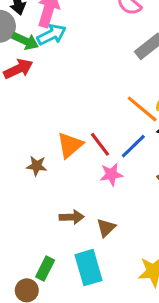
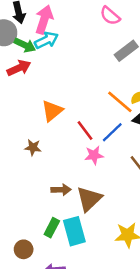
orange triangle: (70, 145) -> (52, 111), moved
brown triangle: (106, 228) -> (89, 199), size x1.6
green rectangle: (45, 268) -> (52, 228), moved

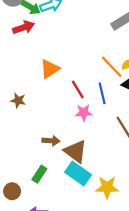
blue line: (112, 132) -> (102, 93), turned -65
brown star: (33, 147) -> (18, 100), moved
brown triangle: (89, 199) -> (75, 151), turned -45
cyan rectangle: (74, 231) -> (78, 173), moved, turned -45

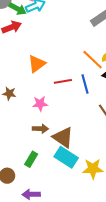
red line: (78, 89) -> (63, 81), turned -66
pink star: (84, 113) -> (40, 104), moved

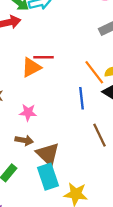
red line: (63, 81) -> (44, 57), moved
cyan rectangle: (66, 157) -> (48, 177), turned 30

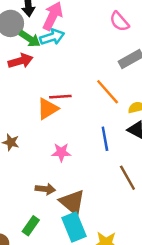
orange line: (94, 72) -> (108, 92), moved
pink star: (28, 112) -> (61, 152), moved

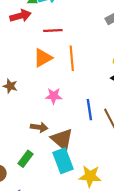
orange line: (108, 92) -> (72, 58), moved, turned 35
red line: (60, 97) -> (53, 30), moved
blue line: (105, 139) -> (89, 110), moved

